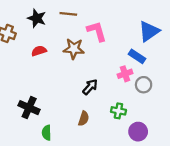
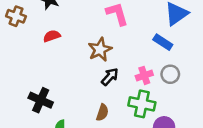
brown star: (74, 49) -> (100, 50), moved, turned -30
pink cross: (125, 74) -> (144, 75), moved
green cross: (118, 111) -> (142, 104), size x1.5

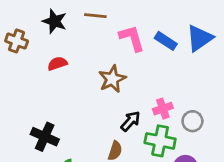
blue rectangle: (163, 42) -> (166, 41), moved
gray circle: (170, 74) -> (192, 121), moved
black arrow: (110, 77) -> (131, 121), moved

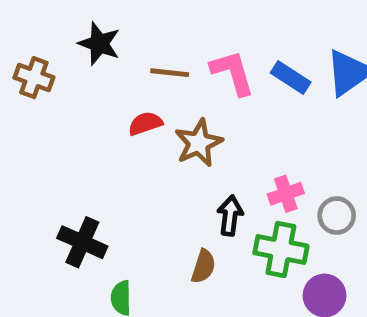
brown line: (95, 16) -> (170, 73), moved
red semicircle: (57, 63) -> (145, 124), moved
black arrow: (131, 121) -> (230, 216), turned -35

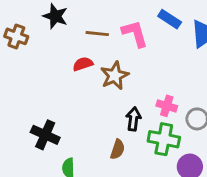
blue rectangle: (291, 78) -> (170, 19), moved
pink cross: (286, 194) -> (167, 106), turned 36

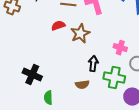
pink cross: (167, 106) -> (120, 48), moved
brown semicircle: (118, 149) -> (82, 85), turned 64

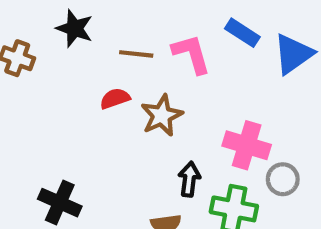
pink cross: (120, 48) -> (247, 145), size x1.5

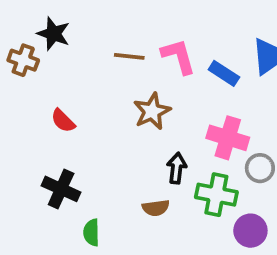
black star: (75, 28) -> (54, 34), moved
blue rectangle: (242, 33) -> (224, 73), moved
red semicircle: (115, 99) -> (63, 121), moved, turned -116

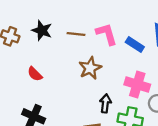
black star: (54, 34) -> (42, 30), moved

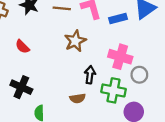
blue rectangle: (135, 45) -> (118, 18), turned -48

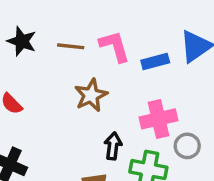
pink cross: (120, 57) -> (159, 119), turned -30

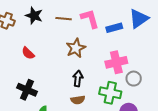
black arrow: (113, 146) -> (78, 79), moved

